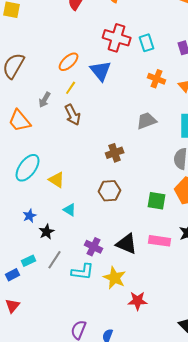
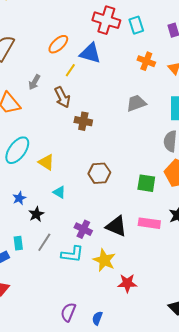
blue triangle: (101, 71) -> (90, 53), turned -35
yellow line: (71, 88) -> (70, 70), moved
brown cross: (115, 153) -> (83, 121), moved, turned 30
cyan rectangle: (29, 261) -> (18, 243), turned -72

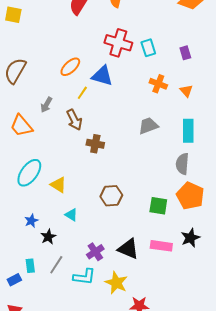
purple cross: (83, 229) -> (95, 252), turned 30

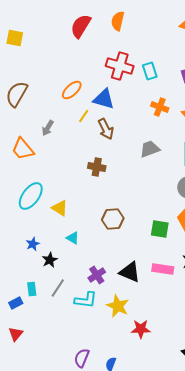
brown arrow: (74, 120) -> (106, 129), moved

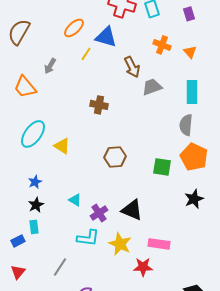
brown arrow: (106, 129) -> (132, 67), moved
cyan triangle: (73, 238) -> (75, 200), moved
black star: (50, 260) -> (36, 205), moved
pink rectangle: (163, 269) -> (159, 244), moved
gray line: (58, 288) -> (60, 267), moved

